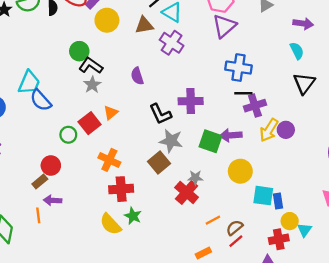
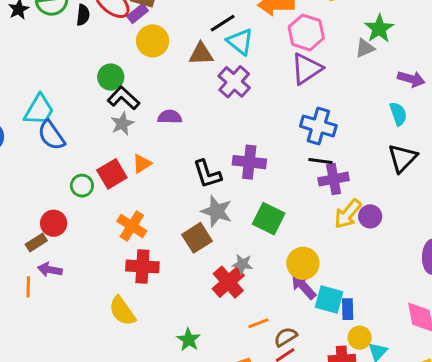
purple semicircle: (137, 76) -> (170, 117), moved, turned 102
purple arrow: (231, 135) -> (303, 286), moved, turned 45
green star: (133, 216) -> (189, 340), moved

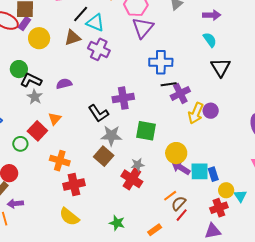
orange line: (258, 323) -> (170, 196), moved

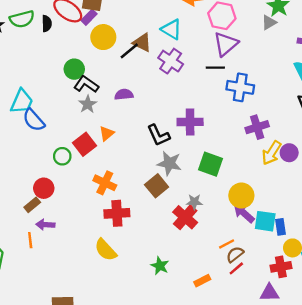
black line: (81, 14) -> (129, 51), moved
brown triangle: (72, 38) -> (142, 43), turned 36
black line: (169, 84) -> (215, 68), moved

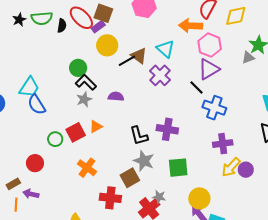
black line: (215, 68) -> (197, 87), turned 35
green square: (210, 164) -> (178, 168), turned -35
brown rectangle: (32, 205) -> (13, 184), moved
red cross: (117, 213) -> (110, 198), moved

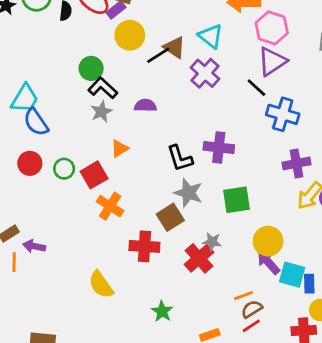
red square: (76, 132) -> (94, 175), moved
red circle: (35, 163) -> (30, 163), moved

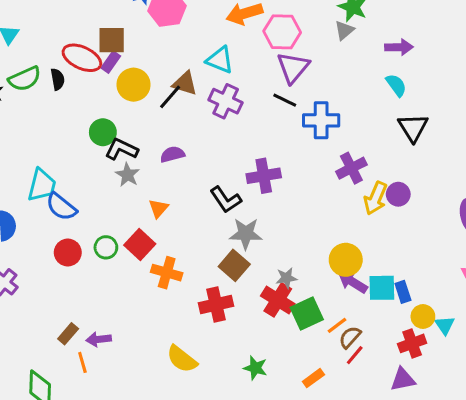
green square: (236, 200) -> (307, 314), moved

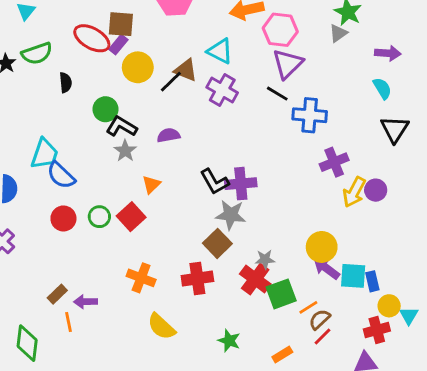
black semicircle: (58, 79) -> (66, 83), moved
purple cross: (264, 176) -> (241, 184), moved
orange cross: (167, 273) -> (141, 278), moved

